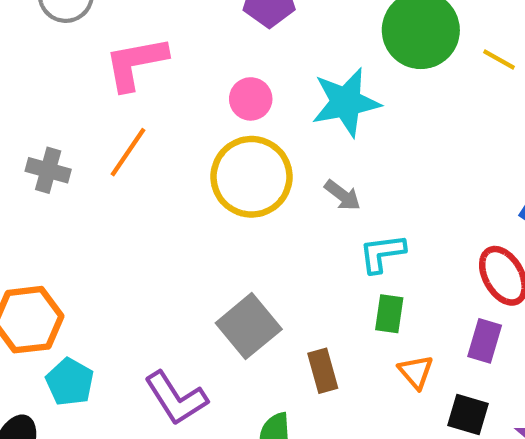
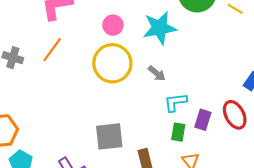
gray square: (249, 326) -> (109, 136), turned 32
purple rectangle: (485, 341) -> (203, 120), moved

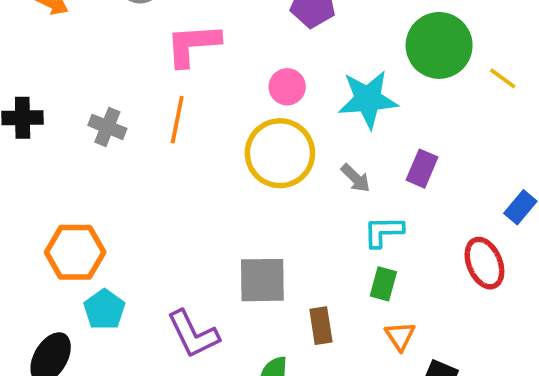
orange line: (52, 50) -> (177, 120), turned -30
purple rectangle: (203, 120) -> (422, 169), moved

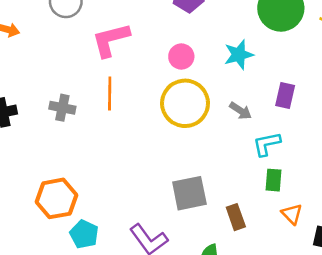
cyan star: (368, 99) -> (239, 55), size x0.7

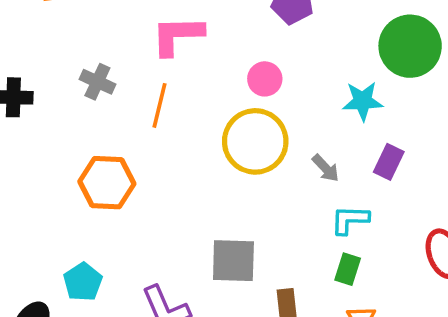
cyan star: (239, 55) -> (363, 101), moved
gray cross: (62, 108) -> (97, 82), moved
orange hexagon: (56, 198) -> (107, 183), moved

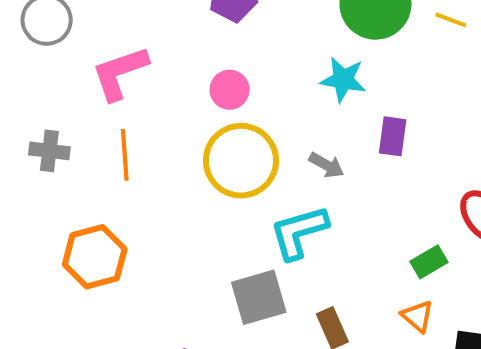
cyan star: (363, 101) -> (343, 80), turned 30
cyan L-shape: (350, 220) -> (299, 232), moved, size x1.4
green rectangle: (348, 269) -> (429, 262), moved, turned 60

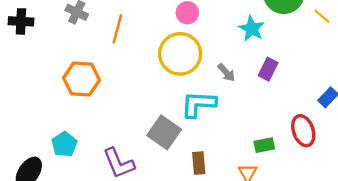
gray square: (259, 297) -> (164, 132), turned 32

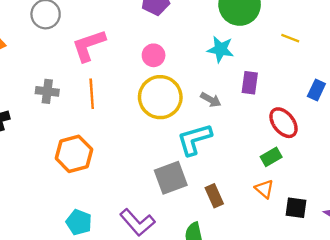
yellow line: (322, 16) -> (290, 38), moved
red ellipse: (303, 131) -> (284, 123), moved
gray square: (164, 132) -> (171, 178), turned -36

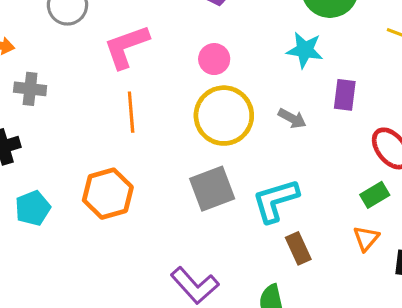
gray cross: (47, 91) -> (30, 89), moved
cyan L-shape: (194, 139) -> (276, 201), moved
gray square: (171, 178) -> (212, 189), moved
orange triangle: (264, 189) -> (366, 238), turned 30
cyan pentagon: (79, 222) -> (33, 208), moved, turned 30

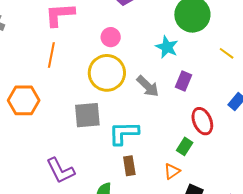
gray arrow: (292, 118) -> (148, 86), size x1.4
green rectangle: (375, 195) -> (185, 146), turned -42

